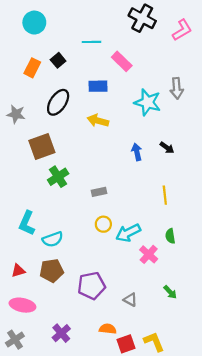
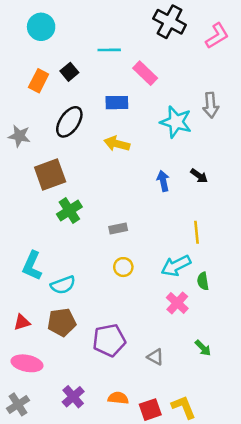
cyan arrow: (128, 233) -> (176, 266), moved
orange semicircle: (108, 329) -> (118, 398), moved

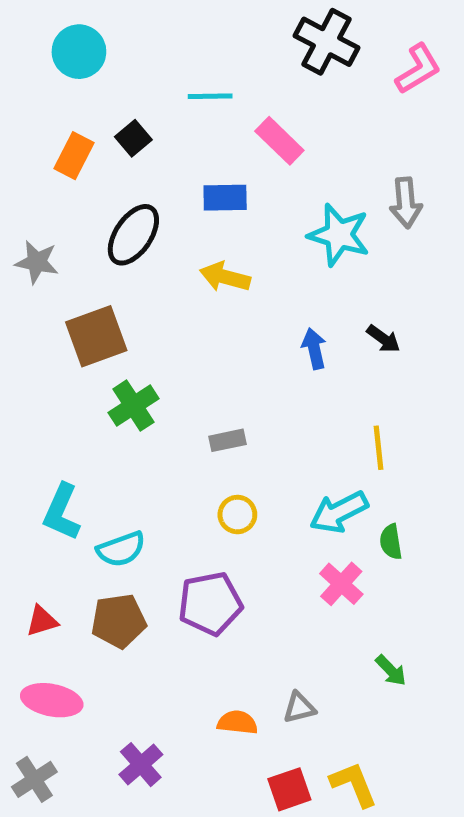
purple pentagon: (109, 340) -> (210, 604), moved
gray triangle: (155, 357) -> (299, 708), moved, turned -42
orange semicircle: (118, 398) -> (237, 722), moved

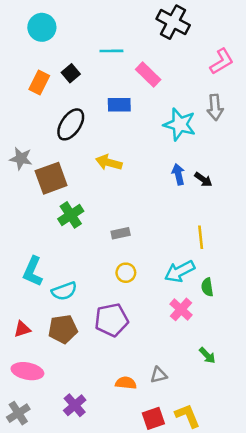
pink L-shape: (418, 69) -> (222, 61), moved
gray star: (37, 262) -> (21, 159), moved
yellow arrow: (225, 277) -> (109, 162), moved
blue arrow: (314, 349) -> (178, 174), moved

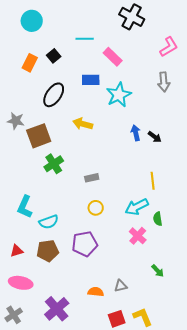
cyan star: (180, 124) -> (119, 95), moved, turned 30
purple cross: (75, 405) -> (57, 309), size x1.4

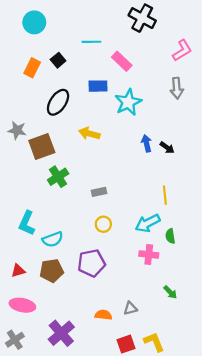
pink cross: (138, 236) -> (149, 254), turned -36

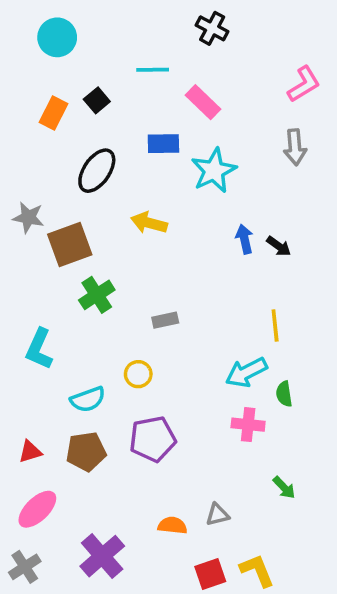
black cross: (142, 18) -> (212, 28), moved, size x0.7
cyan L-shape: (27, 223) -> (39, 349), moved
yellow circle: (103, 224) -> (138, 374), moved
pink ellipse: (22, 305) -> (37, 509), turned -55

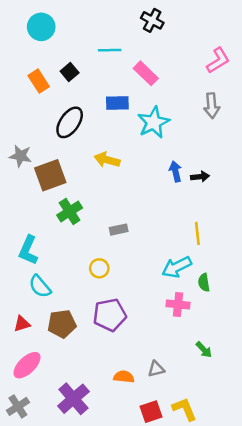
orange rectangle: (54, 113) -> (39, 81), turned -60
black arrow: (279, 246) -> (200, 177), turned -42
cyan semicircle: (88, 399) -> (40, 286), moved, turned 70

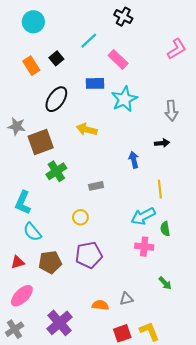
cyan line: (110, 50) -> (89, 41), turned -42
gray arrow: (212, 106) -> (171, 111), moved
blue arrow: (175, 171) -> (134, 160), moved

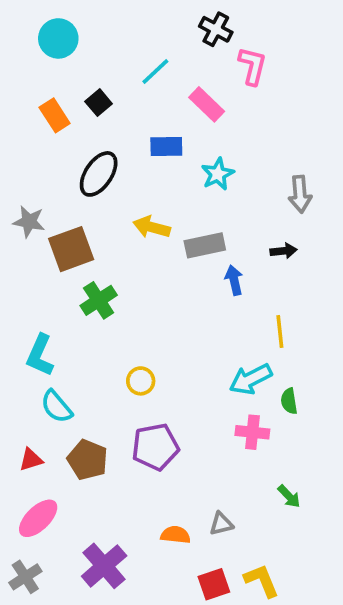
pink L-shape: (177, 49) -> (252, 66), moved, turned -45
cyan star: (124, 99) -> (218, 174), size x0.7
gray rectangle: (96, 186) -> (205, 245), moved, size x1.5
brown pentagon: (50, 262) -> (88, 460), turned 30

